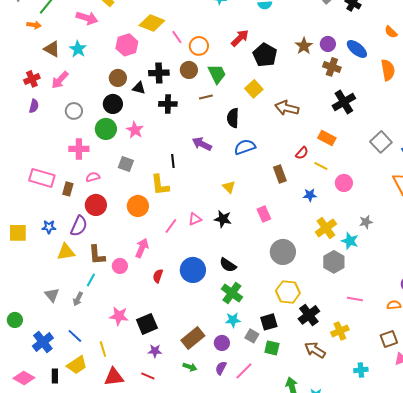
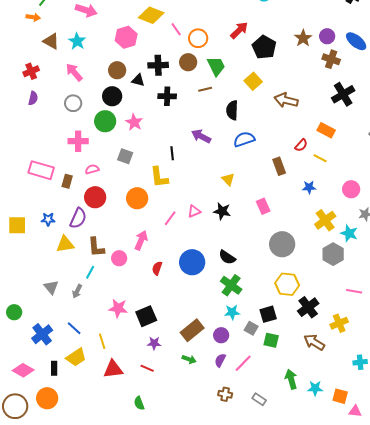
pink arrow: (60, 80) -> (74, 72), moved, turned 96
pink circle: (344, 183) -> (351, 189), moved

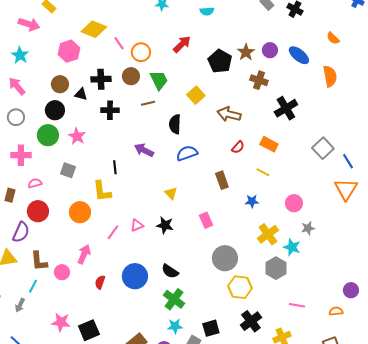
black pentagon: (264, 47) -> (220, 61), moved
brown cross: (331, 59) -> (259, 80), moved
red semicircle: (301, 145) -> (238, 147), moved
yellow hexagon: (287, 284) -> (240, 287), moved

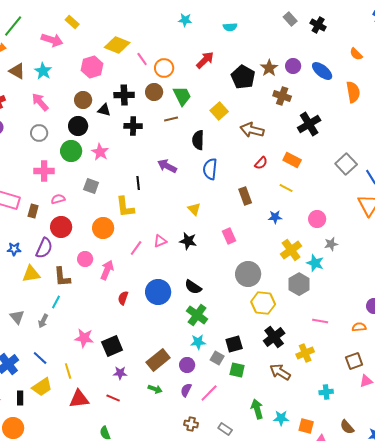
blue semicircle: (187, 153) -> (210, 169), turned -65
pink circle: (62, 272) -> (85, 259), moved

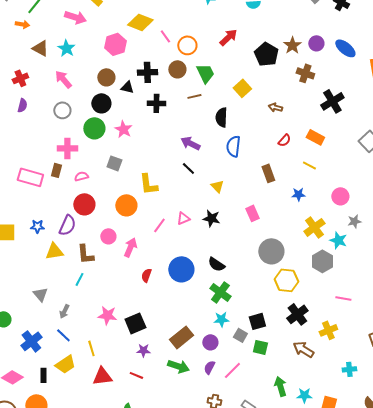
brown arrow: (252, 130) -> (275, 107), size x0.6
black line: (138, 183) -> (188, 168), moved, turned -40
brown rectangle: (33, 211) -> (56, 170), moved
gray arrow: (43, 321) -> (64, 311), moved
green arrow: (155, 389) -> (178, 366), size x1.5

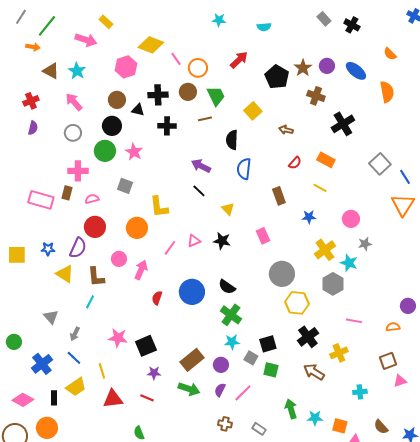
yellow triangle: (54, 251) -> (65, 274), turned 42

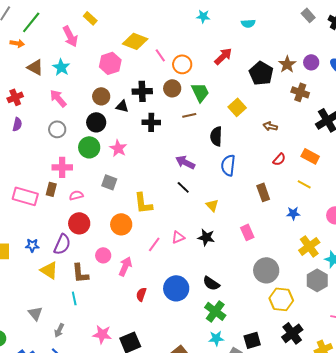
pink arrow: (86, 40) -> (70, 36), turned 45
cyan line: (90, 302) -> (74, 298), turned -40

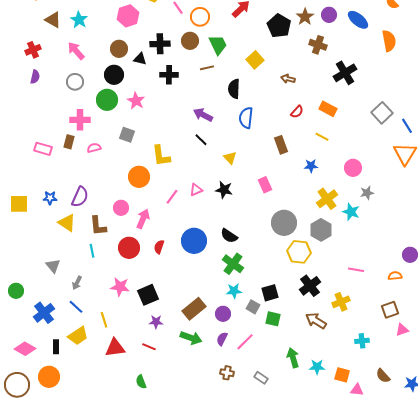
pink rectangle: (25, 196) -> (43, 149), size x0.7
red circle: (79, 223) -> (129, 248), moved
gray hexagon: (317, 280) -> (321, 230), moved

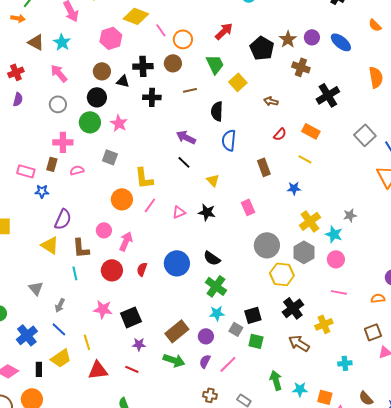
orange semicircle: (389, 41) -> (376, 77), moved
green trapezoid: (218, 45) -> (215, 64), moved
pink circle: (353, 168) -> (336, 259), moved
pink line: (172, 197) -> (150, 205), moved
blue star: (50, 198) -> (42, 191), moved

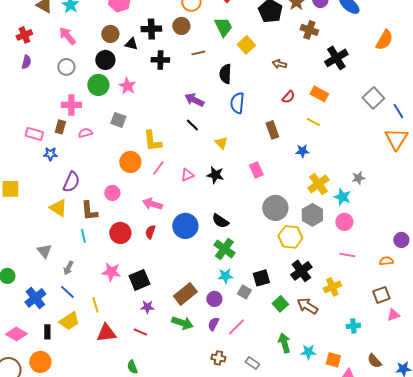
orange semicircle: (376, 77) -> (384, 40), turned 40
pink arrow: (126, 241) -> (152, 204), moved, turned -96
green square: (256, 341) -> (280, 304), moved, turned 35

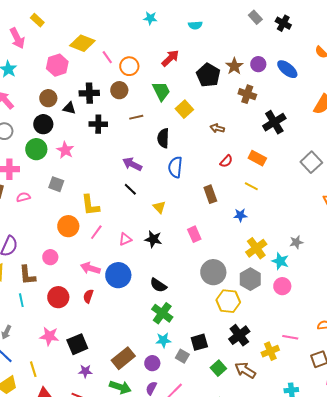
blue circle: (185, 226) -> (118, 275), moved
pink line: (347, 255) -> (290, 337), moved

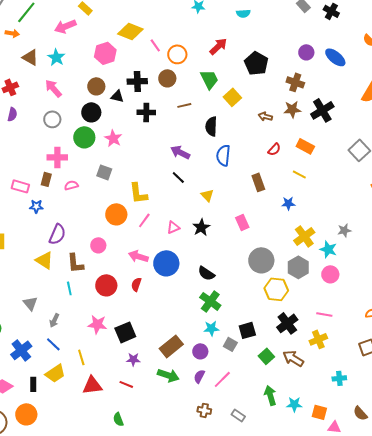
pink arrow: (17, 38) -> (65, 26), turned 95
brown star: (234, 66) -> (292, 109), moved, turned 30
black star: (153, 239) -> (201, 227), turned 30
pink line: (290, 337) -> (324, 314), moved

